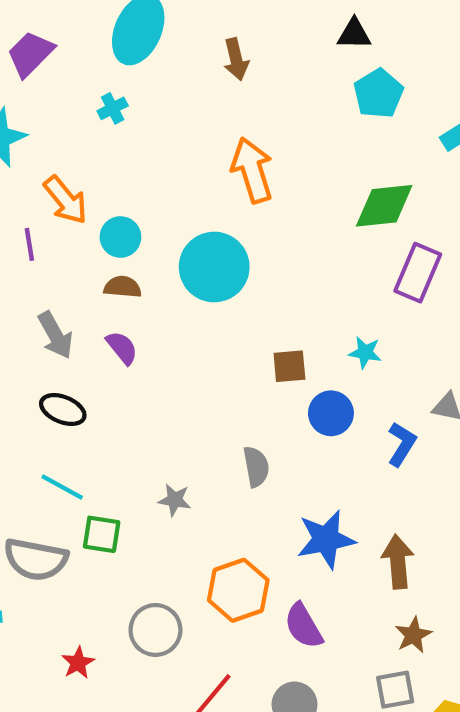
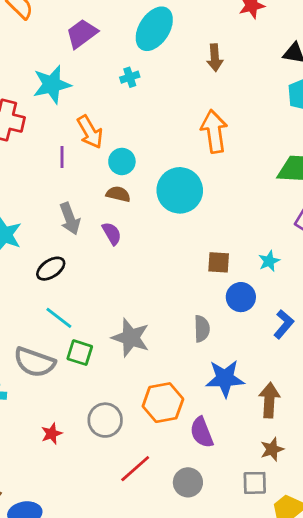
cyan star: (365, 353) -> (269, 261), turned 30
black ellipse: (63, 410) -> (51, 269), moved, turned -64
gray semicircle: (256, 467) -> (202, 329), moved
gray star: (175, 500) -> (131, 338), size x1.8

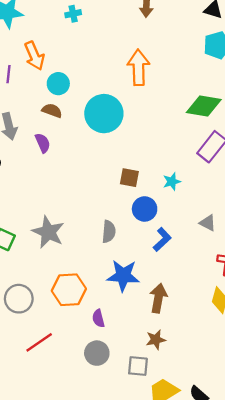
blue L-shape: (284, 324) -> (162, 239), moved
purple semicircle: (202, 432) -> (98, 318), size x0.7
gray circle: (188, 482) -> (97, 353), moved

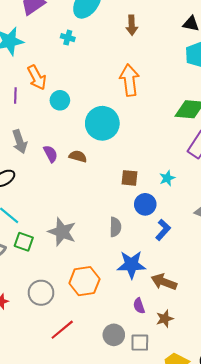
cyan cross: (73, 14) -> (68, 38), turned 32
brown semicircle: (52, 111) -> (78, 156), moved
brown arrow: (158, 298) -> (164, 282), turned -75
purple semicircle: (98, 318) -> (139, 306), moved
gray square: (138, 366) -> (140, 343), moved

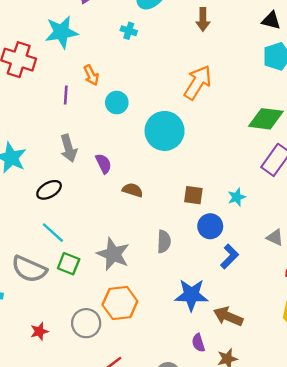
orange arrow: (37, 77) -> (91, 75), size x0.7
orange arrow: (129, 80) -> (198, 82), turned 36
brown semicircle: (78, 156) -> (133, 190), moved
gray semicircle: (115, 227) -> (164, 242), moved
orange hexagon: (84, 281) -> (120, 303), moved

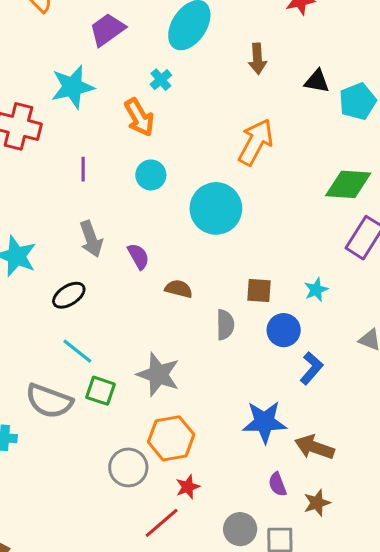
black triangle: (271, 20) -> (317, 81), moved
cyan cross: (129, 31) -> (161, 80), turned 35
orange arrow: (91, 75) -> (139, 117), moved, size x1.4
gray semicircle: (164, 242) -> (225, 325), moved
red star: (39, 331) -> (188, 487), moved

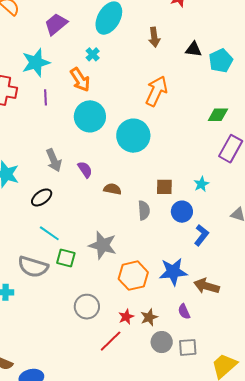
purple line: (83, 169) -> (46, 97), moved
cyan circle: (151, 175) -> (90, 116), size x1.6
green diamond: (348, 184) -> (218, 115), size x0.7
orange hexagon: (171, 438) -> (133, 276), moved
brown star: (317, 503) -> (149, 317), moved

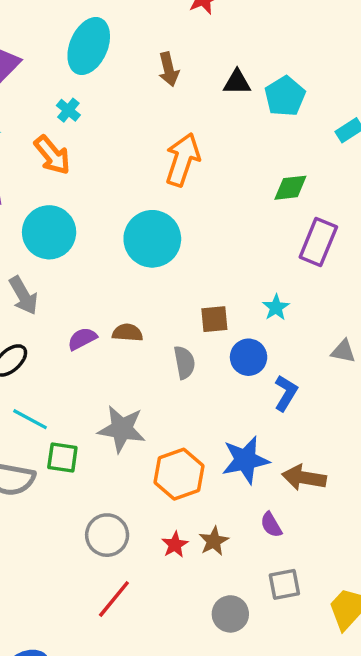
cyan circle: (90, 116) -> (49, 232), moved
purple semicircle: (85, 170) -> (82, 339), moved, turned -78
red line: (111, 341) -> (114, 599), moved
gray circle: (162, 342) -> (230, 614), moved

